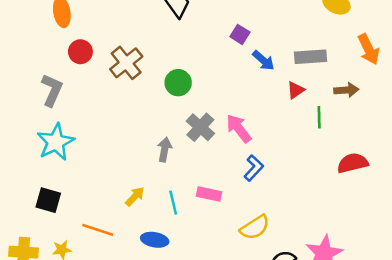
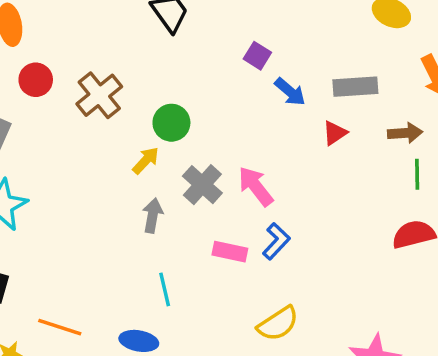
green line: (319, 117) -> (417, 174), moved
pink rectangle: (209, 194) -> (230, 252), moved
yellow arrow: (135, 196) -> (146, 161), moved

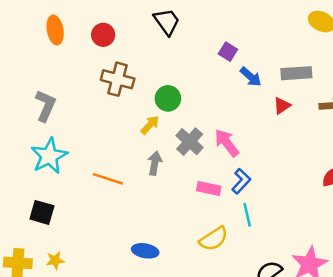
red circle: (36, 80) -> (103, 35), moved
brown cross: (99, 95) -> (118, 79), turned -36
cyan line: (165, 289) -> (247, 215), moved
yellow semicircle: (278, 324) -> (214, 239), moved
orange line: (60, 327) -> (108, 179), moved

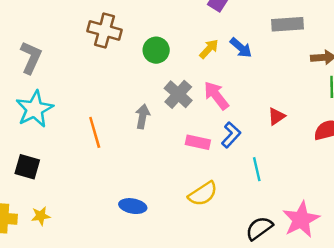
blue arrow: (251, 77) -> (241, 48), moved
red triangle: (282, 106) -> (276, 116), moved
yellow arrow: (150, 125) -> (209, 49), moved
orange line: (108, 179) -> (95, 132), turned 56
cyan line: (247, 215) -> (257, 169), moved

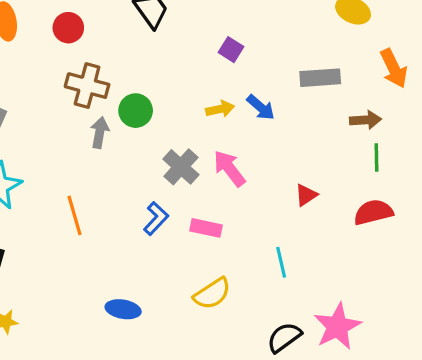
yellow arrow: (209, 49) -> (220, 109), turned 35
green circle: (156, 50) -> (136, 111), moved
gray arrow: (143, 116) -> (100, 132), moved
blue L-shape: (231, 135) -> (156, 219), moved

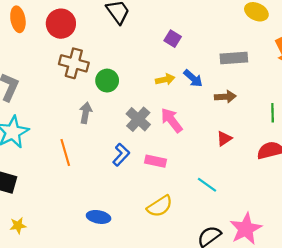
red circle: (68, 28) -> (61, 24), size x1.4
brown arrow: (366, 120) -> (225, 97), moved
gray arrow: (100, 132) -> (86, 113), moved
cyan line: (281, 262) -> (207, 185), turned -42

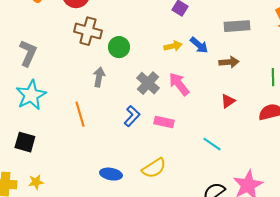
yellow semicircle: (160, 206) -> (154, 168), moved

